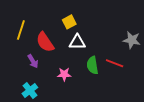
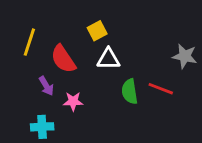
pink star: (64, 74) -> (73, 101), moved
cyan cross: (30, 90) -> (42, 127), turned 35

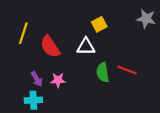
yellow square: (97, 31) -> (99, 24), moved
gray star: (185, 56) -> (146, 19), moved
purple arrow: (46, 86) -> (37, 79), moved

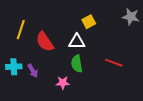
green semicircle: (103, 72) -> (77, 64), moved
pink star: (58, 80) -> (63, 83), moved
cyan cross: (33, 100) -> (14, 67), moved

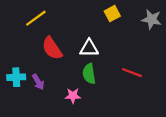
yellow square: (89, 22) -> (112, 14), moved
yellow line: (21, 30) -> (36, 18), moved, turned 36

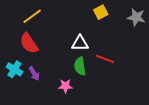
red semicircle: (52, 48) -> (29, 43), moved
red line: (132, 73) -> (105, 59), moved
cyan cross: (16, 77) -> (14, 69), turned 35

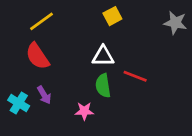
yellow square: (101, 12) -> (112, 16), moved
cyan cross: (14, 69) -> (19, 103), moved

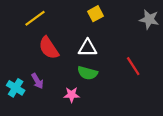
red semicircle: (37, 56) -> (49, 48), moved
red line: (135, 76) -> (133, 66), moved, turned 36
green semicircle: (103, 86) -> (88, 73), turned -66

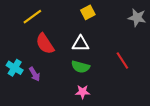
cyan cross: (16, 88) -> (15, 68), moved
pink star: (72, 95) -> (83, 92), moved

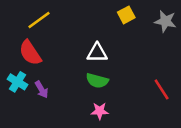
yellow square: (88, 12) -> (126, 15), moved
red semicircle: (45, 44) -> (30, 53), moved
red line: (122, 60) -> (162, 89), moved

